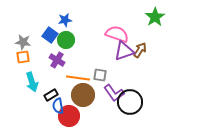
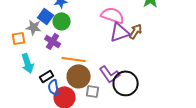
gray star: (23, 42) -> (34, 27), moved
gray square: (100, 75) -> (93, 91), moved

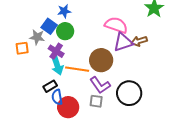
brown arrow: (136, 31) -> (139, 41), turned -140
cyan arrow: (28, 63) -> (57, 65), moved
purple L-shape: (110, 74) -> (100, 85), moved
brown circle: (79, 76) -> (101, 60), moved

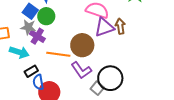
gray star: (37, 37) -> (28, 27), moved
brown arrow: (139, 41) -> (120, 26), turned 98
cyan arrow: (57, 65) -> (19, 52), moved, turned -54
gray square: (96, 101) -> (97, 88), moved, turned 32

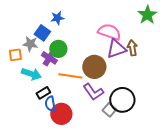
green circle: (46, 16) -> (58, 49), moved
gray star: (28, 27) -> (30, 44), moved

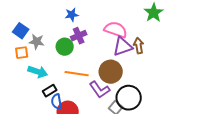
blue star: (57, 18) -> (72, 15), moved
blue square: (42, 33) -> (21, 31), moved
purple cross: (49, 58) -> (79, 36), moved, turned 35
brown circle: (94, 67) -> (111, 72), moved

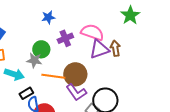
purple cross: (79, 36) -> (65, 38), moved
gray star: (37, 42) -> (34, 60), moved
brown circle: (111, 72) -> (75, 74), moved

